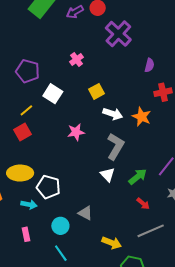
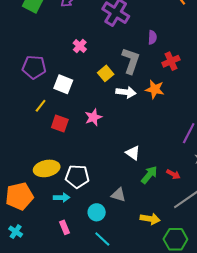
red square: (23, 132) -> (60, 123), moved, turned -30
gray L-shape: (115, 146) -> (131, 61), moved
green arrow: (138, 177) -> (149, 175), moved

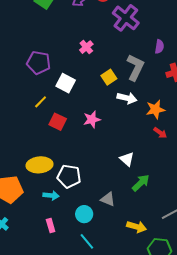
orange star: (155, 89) -> (155, 109), moved, turned -30
red arrow: (173, 174) -> (160, 133), moved

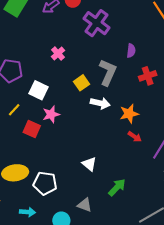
pink star: (92, 119) -> (51, 114), moved
white triangle: (127, 159) -> (89, 164), moved
cyan arrow: (51, 195) -> (28, 212), moved

